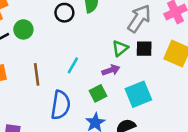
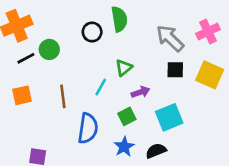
gray arrow: (139, 19) -> (170, 38), turned -80
green triangle: (120, 48) -> (124, 68), moved

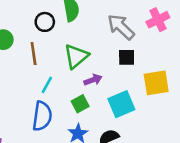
green triangle: (124, 68) -> (76, 56), size x1.5
yellow square: (210, 75) -> (156, 83), moved, turned -32
cyan line: (101, 87) -> (47, 85), moved
brown line: (63, 96) -> (34, 53), moved

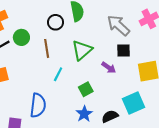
purple arrow: (93, 80) -> (109, 67), moved, turned 56
cyan square: (121, 104) -> (133, 103), moved
blue semicircle: (42, 116) -> (38, 105), moved

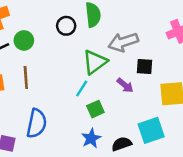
gray arrow: (118, 25) -> (123, 42), moved, turned -65
brown line: (47, 48) -> (26, 77), moved
cyan line: (58, 74) -> (82, 88), moved

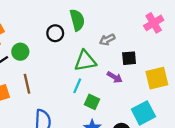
gray arrow: (123, 42) -> (107, 40), size x0.6
green triangle: (95, 62) -> (85, 61), turned 35
green square: (95, 109) -> (92, 102), turned -32

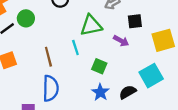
brown line: (27, 84) -> (48, 57), moved
cyan line: (77, 86) -> (75, 48), moved, turned -40

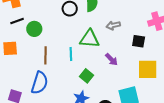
green circle: (26, 18) -> (34, 29), moved
black square: (135, 21) -> (139, 41), moved

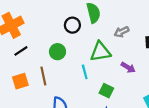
green circle: (34, 29) -> (57, 52), moved
brown line: (46, 55) -> (43, 76), moved

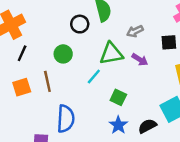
black line: (21, 51) -> (22, 53), turned -32
purple arrow: (128, 67) -> (140, 60), moved
cyan line: (85, 72) -> (94, 76), turned 56

